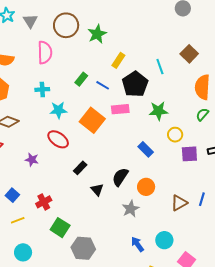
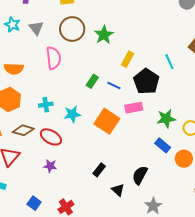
cyan cross: (42, 89) -> (46, 105), moved
green star: (158, 111) -> (166, 119), moved
red ellipse: (58, 139) -> (51, 137), moved
orange circle: (146, 187) -> (184, 159), moved

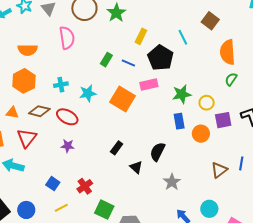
blue rectangle: (163, 145) -> (179, 121), turned 42

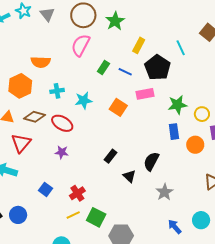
pink semicircle: (67, 38) -> (81, 45), moved, turned -145
orange semicircle: (28, 50) -> (41, 62), moved
orange square: (123, 99) -> (118, 107), size x0.7
yellow line: (61, 208) -> (73, 215), moved

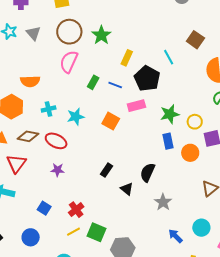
blue circle: (18, 215) -> (31, 237), moved

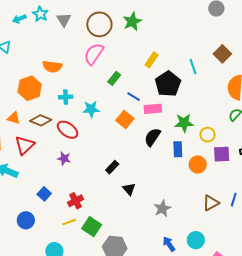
green star: (101, 35) -> (132, 21), moved
blue line: (115, 85) -> (134, 97), moved
black semicircle: (148, 172) -> (152, 137), moved

